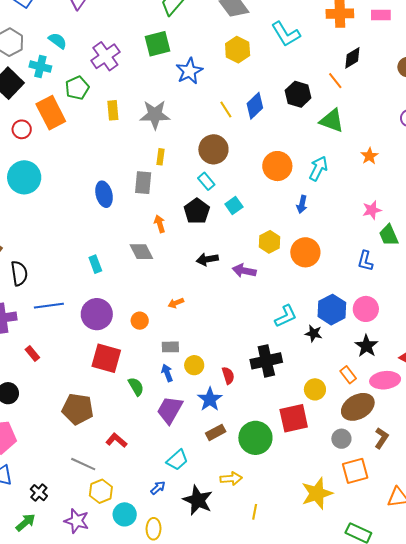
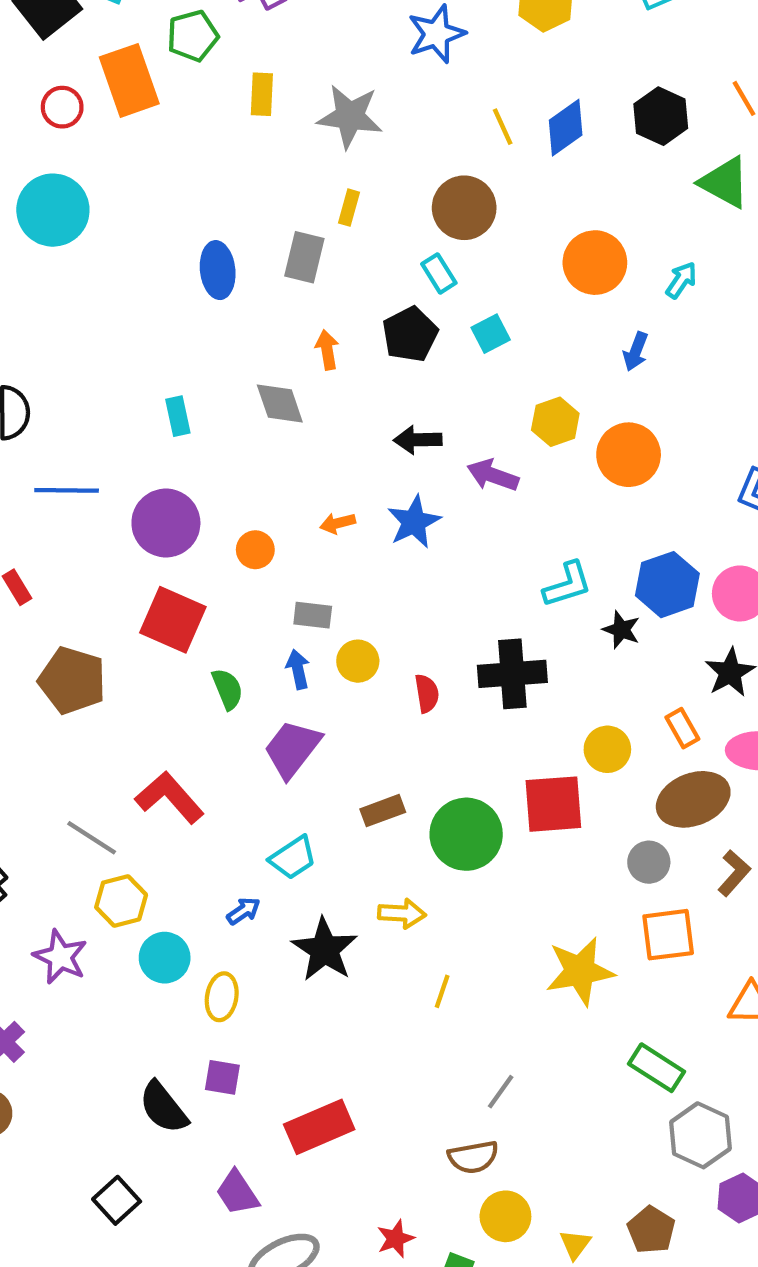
cyan arrow: (318, 168) -> (681, 280), size x0.7
blue star: (210, 399) -> (414, 522), moved
brown pentagon: (78, 409) -> (72, 680), moved
red L-shape: (116, 440) -> (170, 798), size x1.5

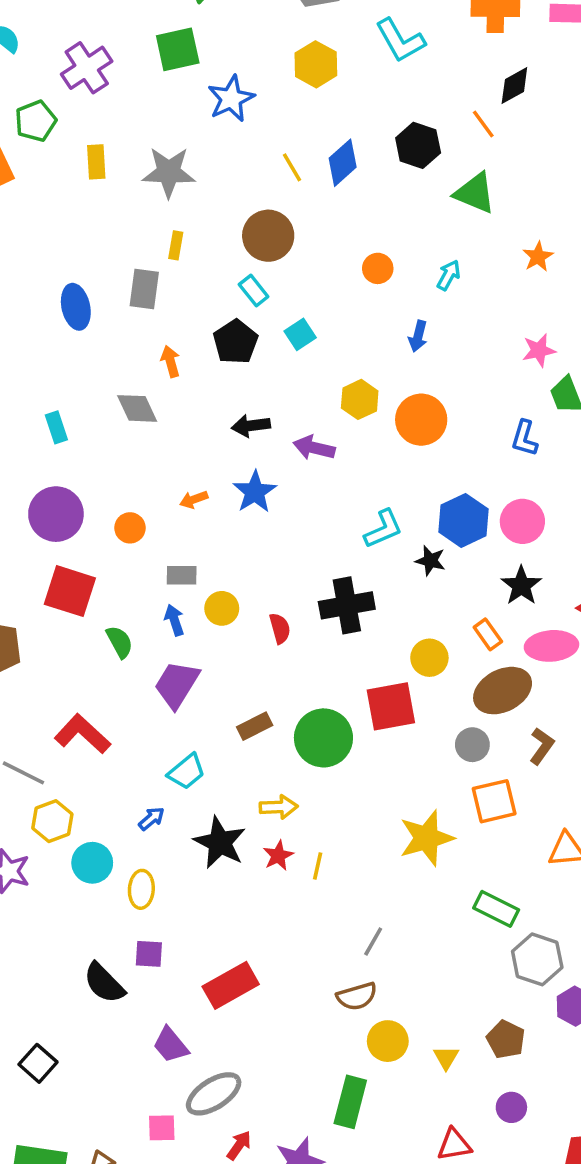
orange circle: (595, 263) -> (378, 268), size x0.6
black square: (117, 1200) -> (38, 1063), moved
red star: (396, 1239) -> (278, 856), moved

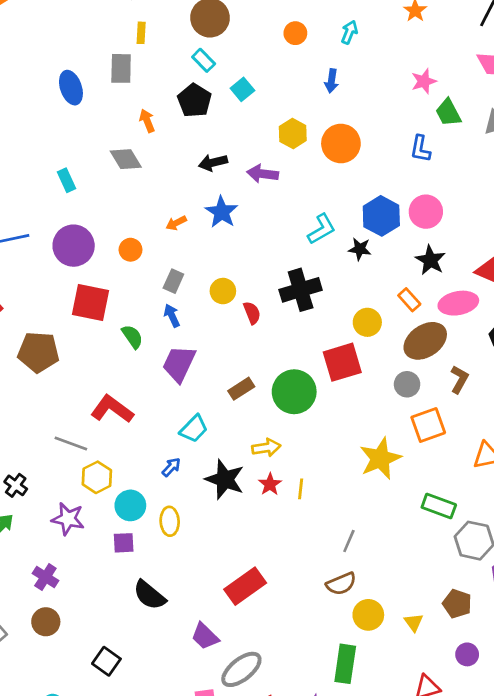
gray rectangle: (182, 575) -> (173, 281), turned -60
yellow circle: (222, 608) -> (223, 291), moved
purple square: (149, 954) -> (124, 543), moved

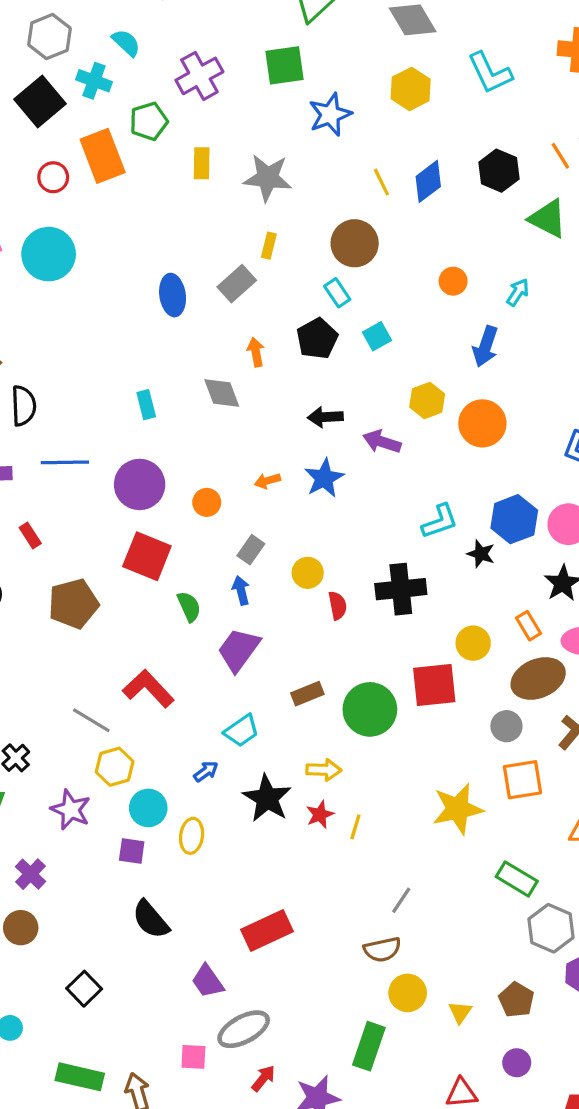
gray rectangle: (121, 68) -> (237, 284), turned 36
blue arrow: (331, 81) -> (485, 346), size x1.4
brown pentagon: (38, 352) -> (73, 604), turned -30

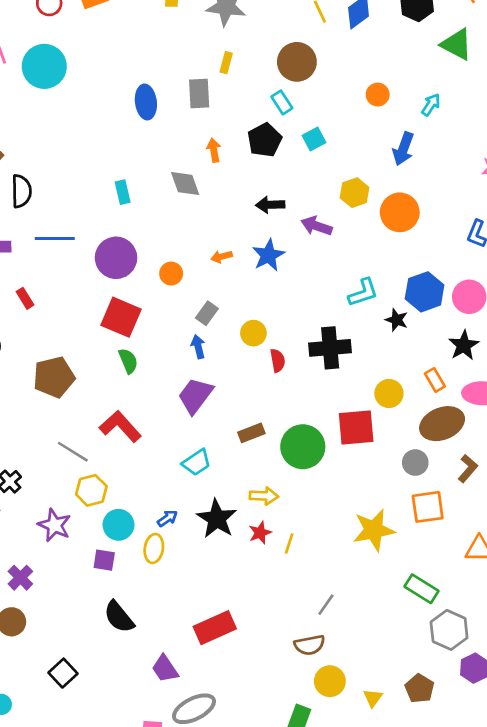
gray rectangle: (237, 284) -> (199, 93), turned -52
brown pentagon: (73, 604) -> (54, 377), moved
green semicircle: (189, 607) -> (128, 361), moved
blue arrow: (206, 771) -> (167, 518), moved

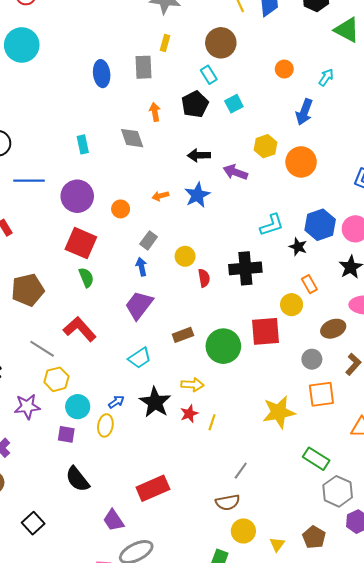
orange rectangle: (435, 380) -> (309, 284), moved
brown ellipse: (442, 424) -> (333, 329), size x0.7
purple star: (54, 525) -> (27, 407), turned -30

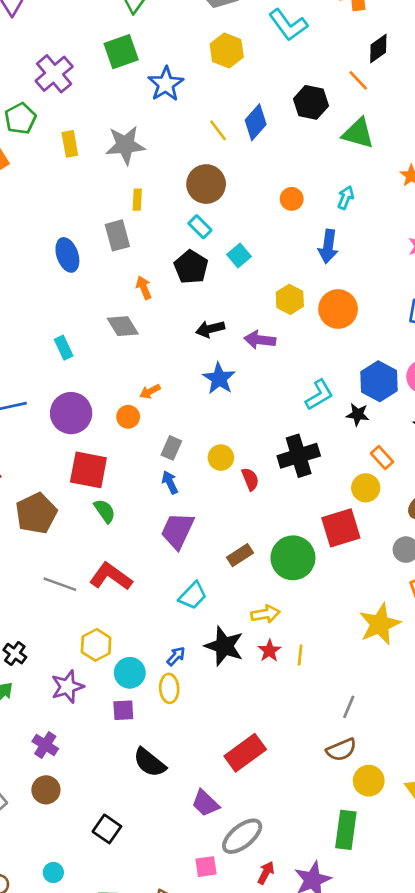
orange arrow: (160, 196) -> (150, 391), moved
brown pentagon: (28, 290) -> (36, 513), moved
gray line: (42, 349) -> (60, 584), moved

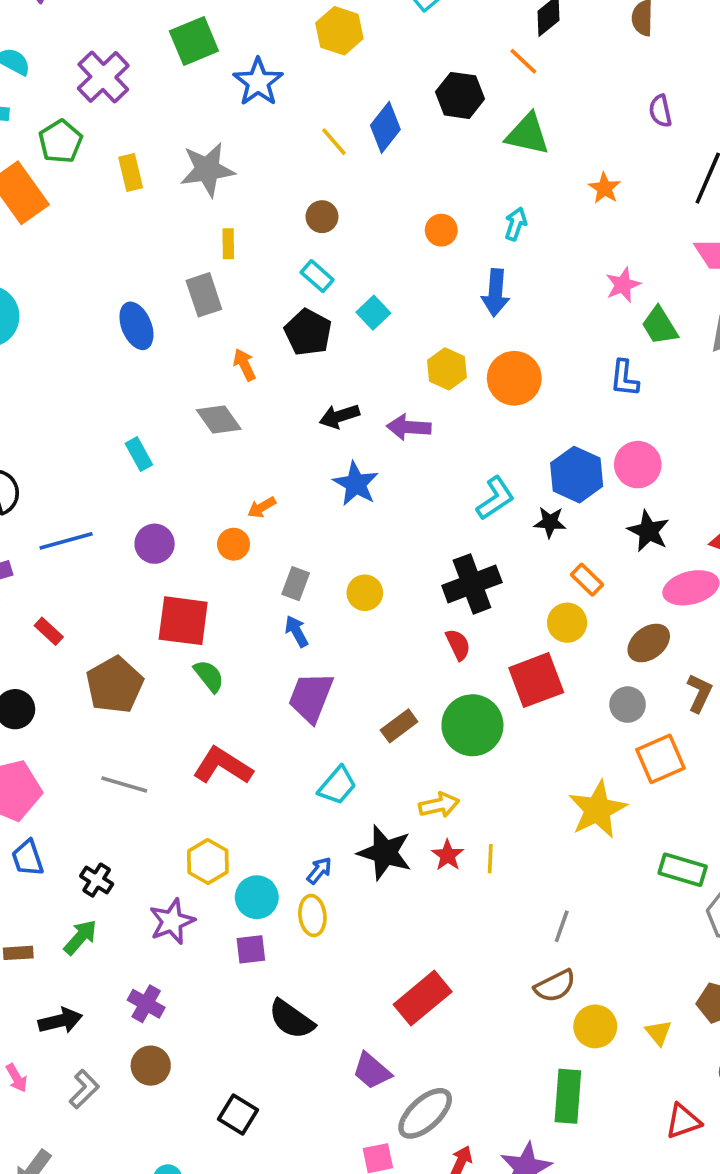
brown circle: (206, 184) -> (322, 217), size x0.6
purple circle: (71, 413) -> (155, 544), size x0.7
red semicircle: (250, 479) -> (458, 645), moved
gray line: (60, 584) -> (124, 785), moved

